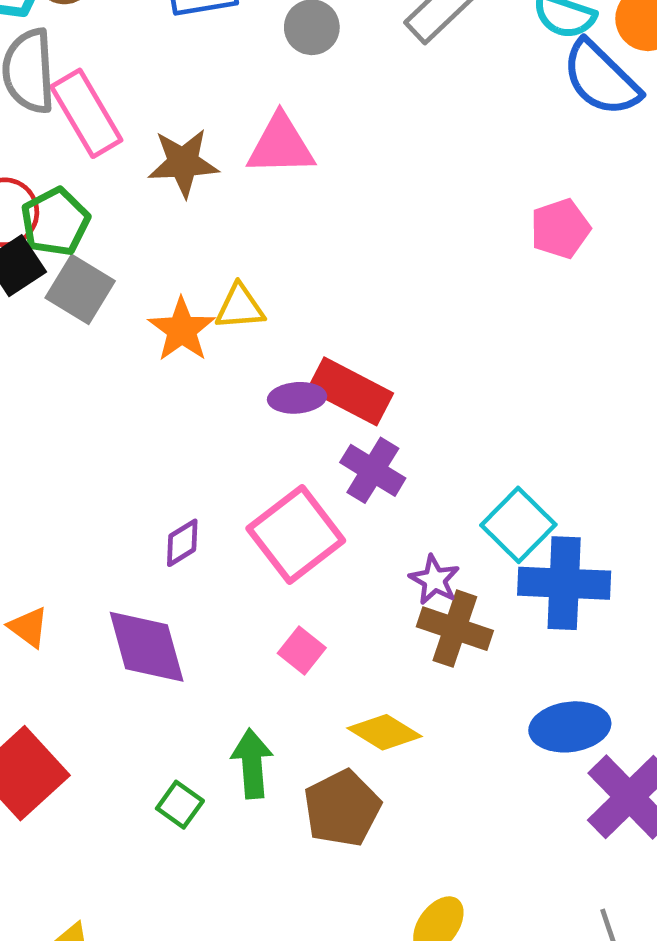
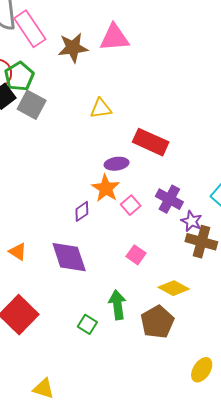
orange star: (182, 330) -> (106, 188), moved
purple ellipse: (297, 398) -> (117, 164), moved
purple cross: (373, 470) -> (169, 199), moved
pink square: (296, 535) -> (131, 205), size x0.5

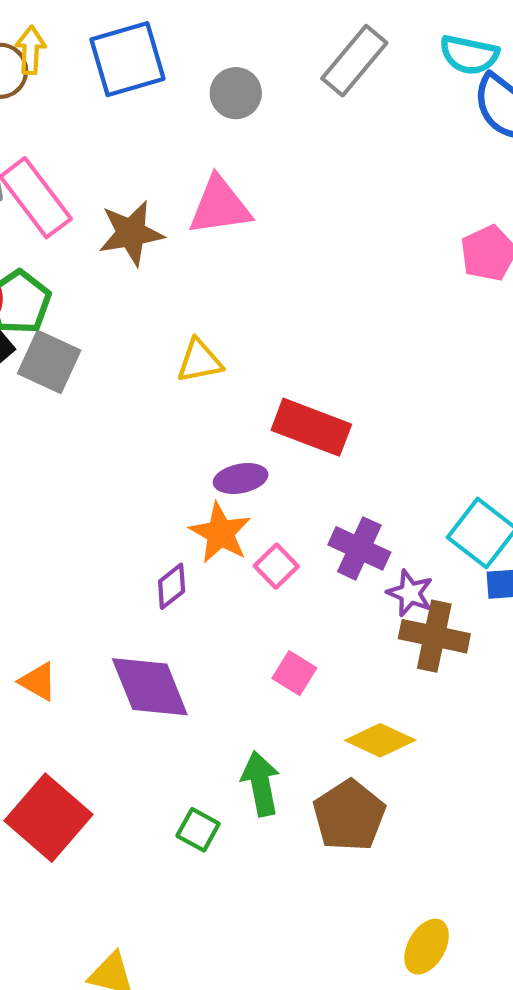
yellow ellipse: (202, 370) -> (427, 947), moved

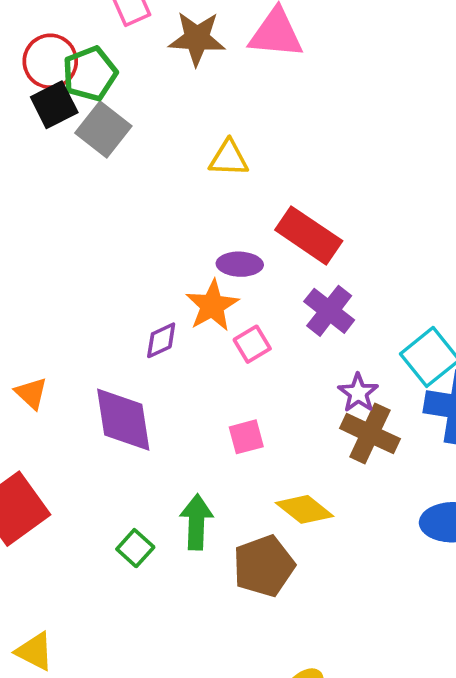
purple cross: (359, 548) -> (329, 311), moved
pink square: (294, 673) -> (246, 437), turned 30

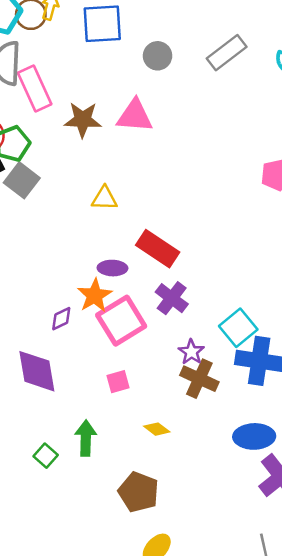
pink square: (252, 344) -> (121, 321), size x2.0
yellow diamond: (304, 509) -> (157, 429), size x0.7
brown pentagon: (264, 566) -> (139, 492), moved, turned -30

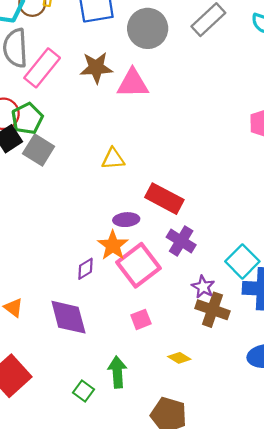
gray circle: (158, 56) -> (148, 28), size x1.6
pink rectangle: (35, 88) -> (42, 68), turned 69
brown star: (83, 120) -> (96, 68), moved

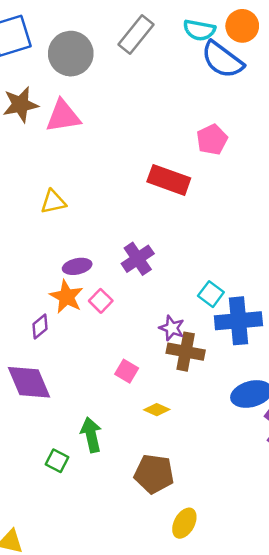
red rectangle: (164, 199) -> (169, 180), moved
purple cross: (181, 241) -> (138, 259), moved, turned 32
cyan square: (242, 261) -> (211, 294), size x0.7
pink square: (138, 265) -> (101, 301), moved, size x0.5
pink square: (141, 319) -> (127, 371), moved, turned -30

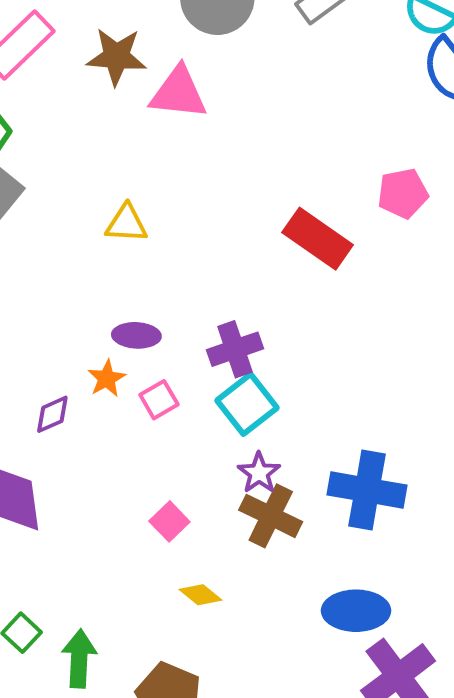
cyan square: (211, 294) -> (247, 404), moved, size x1.4
orange star: (66, 297) -> (107, 379), size x0.7
green arrow: (91, 435) -> (79, 659), moved

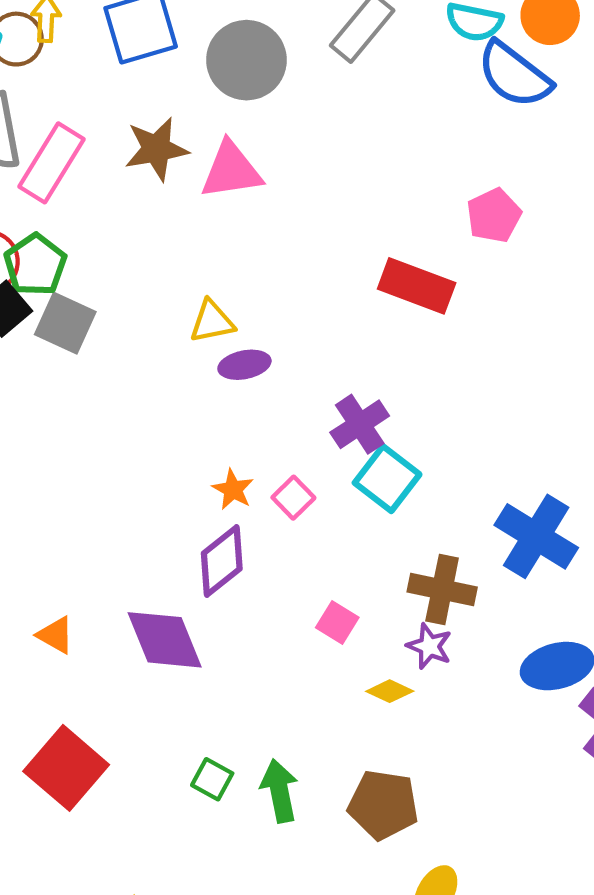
purple ellipse: (136, 335) -> (244, 365), moved
purple diamond: (52, 414) -> (222, 561), moved, size x1.6
purple star: (259, 473) -> (429, 646), moved
blue cross: (367, 490) -> (536, 536), turned 36

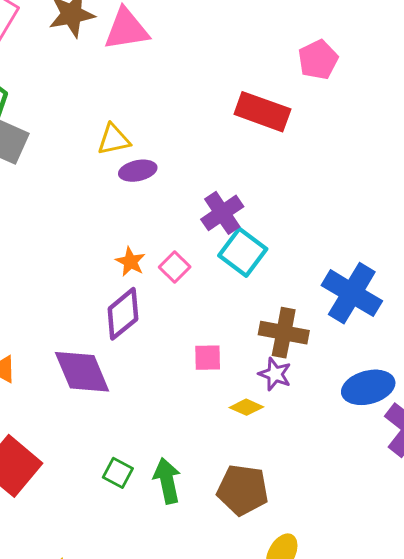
pink square: (337, 623) -> (208, 358), turned -32

